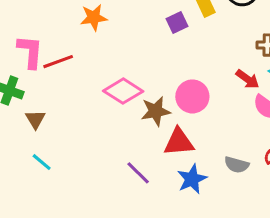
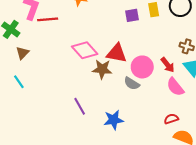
pink circle: (192, 96) -> (142, 67), moved
red triangle: (179, 142) -> (117, 53), moved
gray semicircle: (237, 165) -> (132, 83), moved

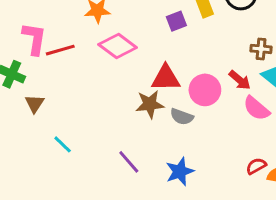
pink diamond: (85, 50) -> (118, 46), moved
cyan line: (19, 82) -> (63, 144), moved
gray semicircle: (132, 83) -> (182, 117), moved
red semicircle: (171, 119) -> (256, 166), moved

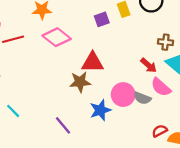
pink circle: (205, 90) -> (123, 95), moved
gray semicircle: (182, 117) -> (142, 98), moved
blue star: (180, 171) -> (100, 110), moved

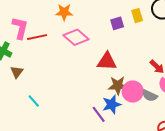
brown star: (80, 82) -> (118, 85), moved
purple line: (63, 125) -> (99, 114), moved

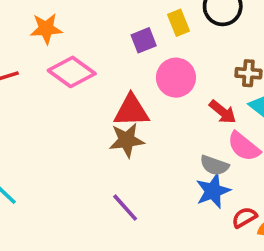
brown star: (118, 85) -> (127, 140), moved
pink circle: (133, 92) -> (176, 78), moved
blue star: (112, 104) -> (213, 191), moved

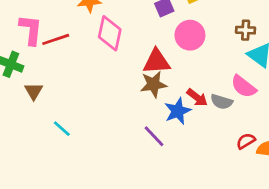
pink diamond: (72, 72) -> (110, 33), turned 68
red arrow: (223, 112) -> (197, 98), moved
blue star: (213, 191) -> (178, 111), moved

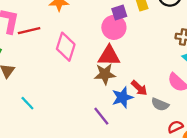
pink diamond: (110, 33) -> (66, 47), moved
pink circle: (190, 35) -> (114, 27), moved
gray semicircle: (222, 102) -> (160, 104), moved

